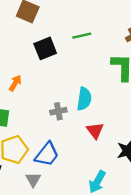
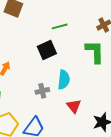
black square: (45, 48) -> (47, 50), moved

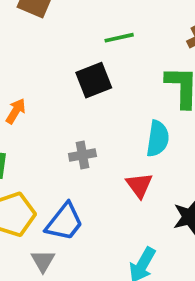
cyan semicircle: (64, 80) -> (158, 139), moved

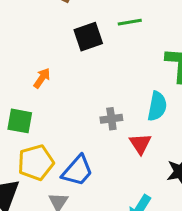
black square: (94, 80) -> (88, 37), moved
gray cross: (82, 155) -> (111, 119), moved

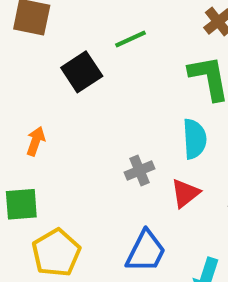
red triangle: (140, 144) -> (185, 193), turned 40
blue trapezoid: (77, 171) -> (146, 251), moved

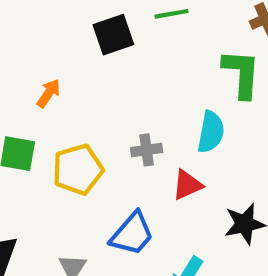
yellow pentagon: (56, 253) -> (78, 169), moved

